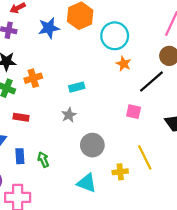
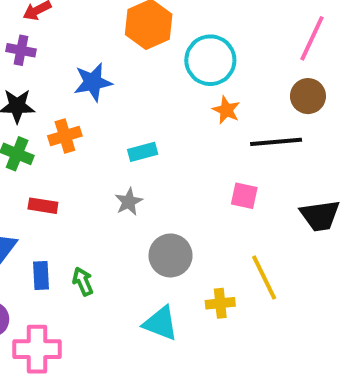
blue star: (49, 28) -> (93, 82), moved
black line: (151, 82) -> (276, 142), turned 36

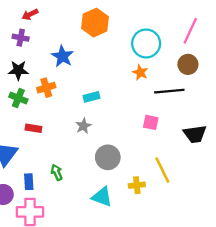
cyan circle: (210, 60) -> (146, 43), moved
blue star: (93, 82) -> (62, 56), turned -30
blue rectangle: (41, 275) -> (29, 182), moved

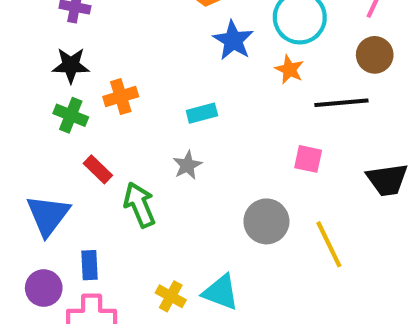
blue star: (62, 56) -> (233, 40), moved
red rectangle: (33, 128) -> (98, 169), turned 35
gray circle: (108, 157) -> (266, 221), moved
green arrow: (57, 172) -> (139, 205), moved, size x1.5
yellow cross: (137, 185) -> (171, 296), moved, turned 35

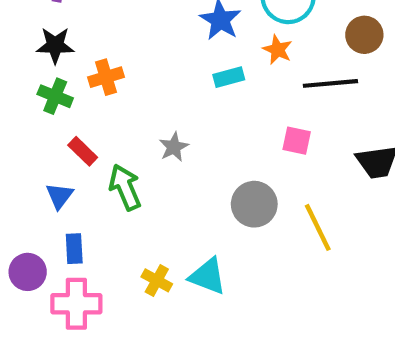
cyan rectangle: (202, 113) -> (229, 77), moved
blue triangle: (48, 215) -> (59, 196), moved, size x0.6

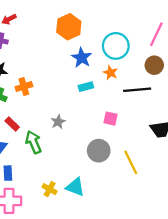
pink square: (297, 141) -> (110, 119), moved

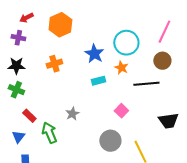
orange hexagon: (69, 27) -> (60, 25), moved
orange cross: (24, 87) -> (54, 64), moved
pink square: (110, 119) -> (121, 111), turned 32

